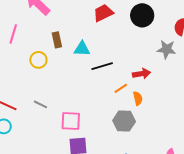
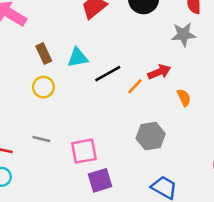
yellow circle: (38, 60) -> (43, 87), moved
orange line: (121, 88) -> (135, 86), moved
orange semicircle: (138, 98) -> (184, 98), moved

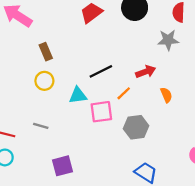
cyan triangle: (78, 58) -> (78, 95), moved
orange line: (135, 86) -> (124, 93), moved
pink square: (84, 151) -> (101, 112), moved
purple square: (100, 180) -> (63, 166), moved

